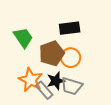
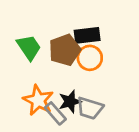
brown pentagon: (52, 53) -> (65, 50), moved
orange circle: (71, 58) -> (90, 58), moved

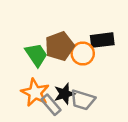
black rectangle: (87, 35) -> (102, 40), moved
green trapezoid: (29, 47) -> (36, 55), moved

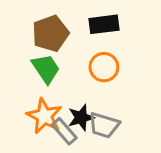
black rectangle: (102, 40) -> (104, 24), moved
brown pentagon: (60, 46) -> (50, 33), moved

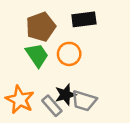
orange circle: (104, 67) -> (69, 54), moved
orange star: (44, 116) -> (20, 100), moved

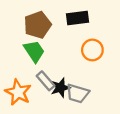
orange circle: (69, 54) -> (92, 50), moved
gray rectangle: (52, 106) -> (46, 81), moved

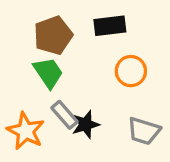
gray trapezoid: (78, 93) -> (144, 131), moved

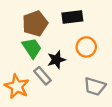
black star: (86, 124) -> (56, 60), moved

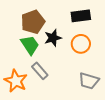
black rectangle: (72, 17) -> (81, 16), moved
black star: (56, 60) -> (53, 38), moved

